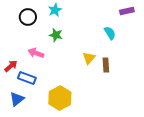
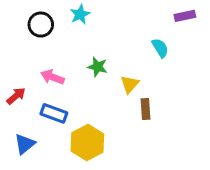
green star: (56, 35) -> (98, 67), moved
brown rectangle: (106, 65) -> (146, 109), moved
blue rectangle: (27, 78) -> (54, 113), moved

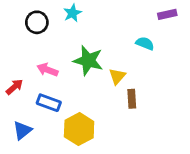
cyan semicircle: (160, 48) -> (145, 43), turned -36
green star: (98, 67) -> (88, 61), size x1.6

